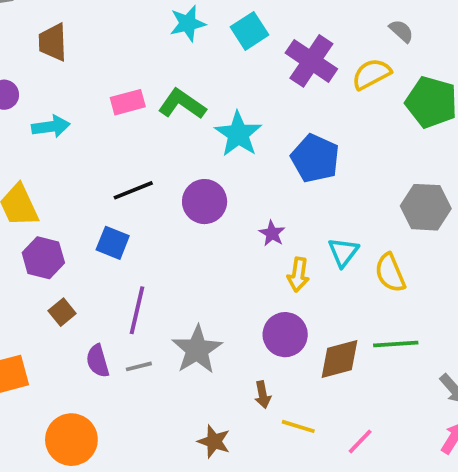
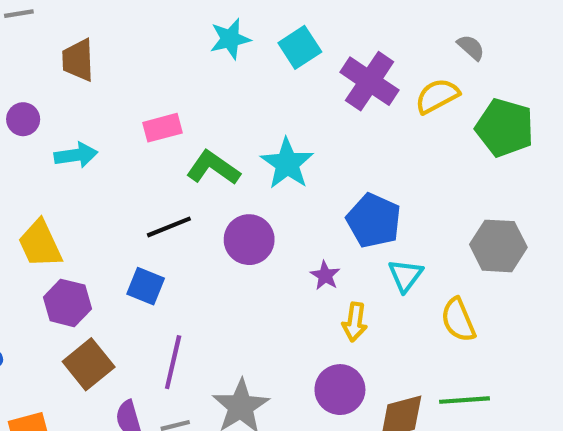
green L-shape: (182, 104) -> (213, 168), moved
blue pentagon: (315, 158) -> (374, 221), moved
cyan triangle: (343, 252) -> (405, 276), moved
brown square: (62, 312) -> (89, 364), size x1.6

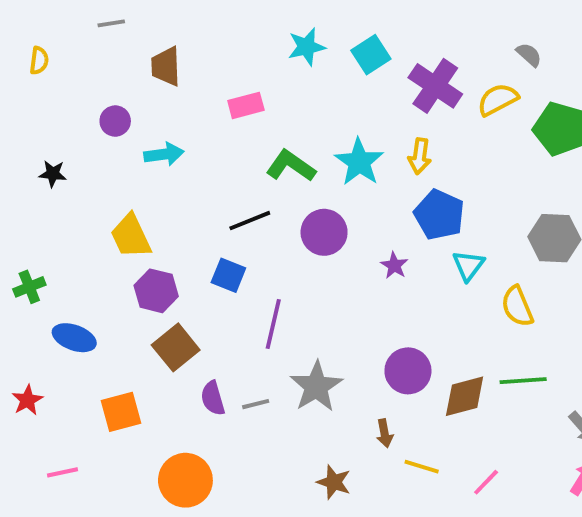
pink rectangle: (163, 128) -> (246, 105), moved
yellow arrow: (355, 322) -> (420, 156), moved
purple line: (173, 362) -> (273, 324), moved

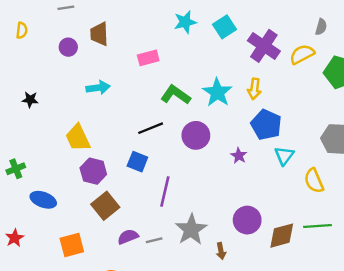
gray semicircle: (529, 55) -> (321, 27), turned 63
purple circle: (115, 121) -> (68, 47), moved
purple semicircle: (213, 398) -> (128, 237), turned 84
brown arrow: (385, 433) -> (221, 251), moved

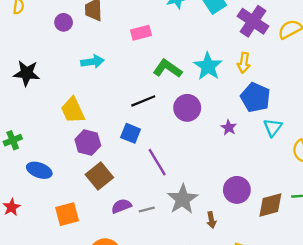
black star: (30, 100) -> (27, 73), size x1.6
purple line: (165, 191) -> (157, 162), turned -44

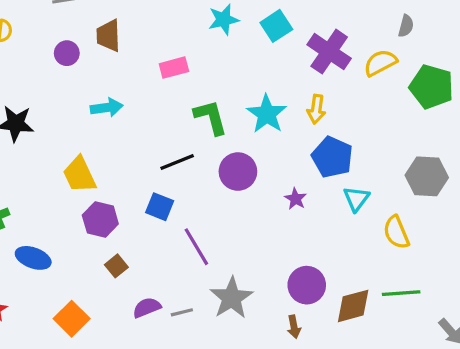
green L-shape: (168, 69) -> (211, 117), turned 40
brown square: (99, 176) -> (116, 266), size x0.6
orange square: (67, 214) -> (72, 319), turned -30
brown arrow: (211, 220) -> (294, 327), moved

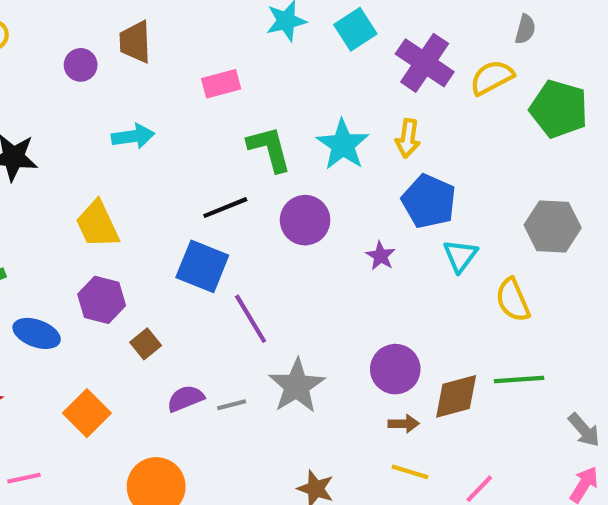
blue square: (160, 207) -> (202, 266), size x1.4
purple hexagon: (100, 220) -> (102, 300), moved
brown arrow: (294, 327) -> (404, 424), moved, turned -80

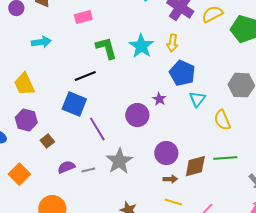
purple circle: (305, 220) -> (137, 115), moved

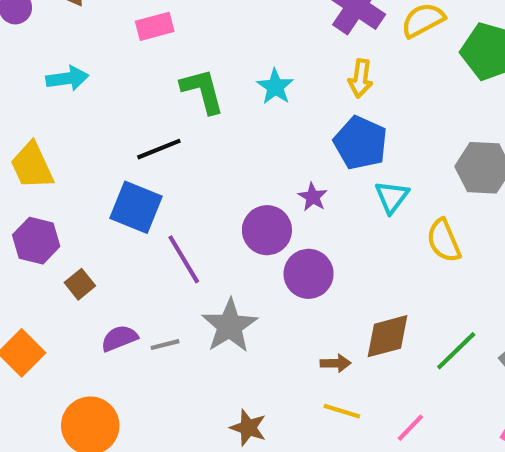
yellow arrow: (172, 43) -> (361, 78), moved
cyan star: (141, 46) -> (275, 87), size x0.7
purple circle: (166, 153) -> (309, 274), moved
green line: (225, 158) -> (456, 351), moved, turned -40

